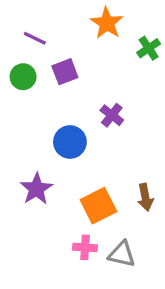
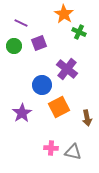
green cross: (149, 48) -> (79, 32), moved, turned -32
purple cross: (112, 115) -> (67, 69), size x1.5
orange square: (98, 206) -> (59, 107), moved

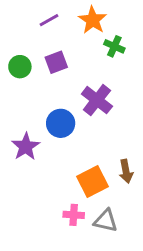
purple line: (21, 23) -> (49, 20), moved, turned -56
orange square: (59, 107) -> (93, 181), moved
purple star: (22, 113) -> (26, 147), moved

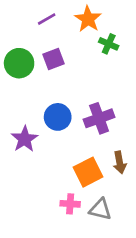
green circle: (20, 67) -> (19, 63), size x1.4
purple cross: (97, 100) -> (99, 118), moved, turned 32

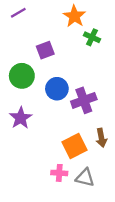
purple line: (47, 19) -> (18, 13), moved
green circle: (19, 63) -> (22, 76), moved
blue circle: (58, 117) -> (57, 89), moved

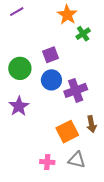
green cross: (92, 37) -> (83, 34), turned 32
purple square: (45, 50) -> (50, 55), moved
pink cross: (59, 173) -> (47, 162), moved

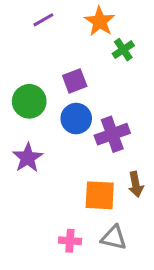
purple line: (17, 12) -> (43, 20), moved
orange square: (67, 132) -> (100, 195), turned 30

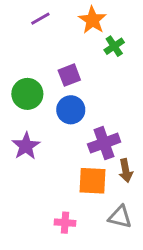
purple cross: (112, 134) -> (104, 143), moved
gray triangle: (114, 238) -> (120, 217), moved

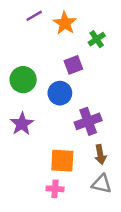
orange star: (92, 20) -> (65, 23), moved
purple square: (69, 75) -> (73, 65), moved
brown arrow: (126, 171) -> (100, 154), moved
orange square: (92, 181) -> (62, 161), moved

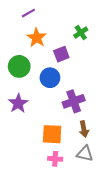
orange star: (65, 23) -> (37, 38), moved
pink cross: (55, 189) -> (55, 159), moved

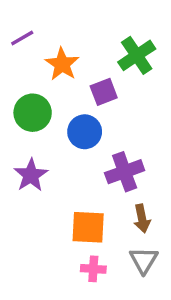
purple line: (28, 13) -> (22, 38), moved
green cross: (81, 33) -> (137, 55), size x1.5
gray triangle: (85, 154) -> (144, 260), turned 48

